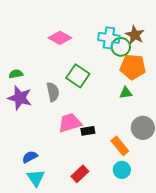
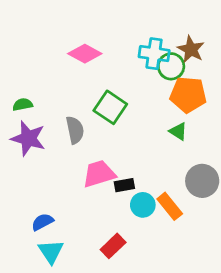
green triangle: (126, 93) -> (178, 131), turned 40
cyan circle: (122, 170) -> (143, 205), moved

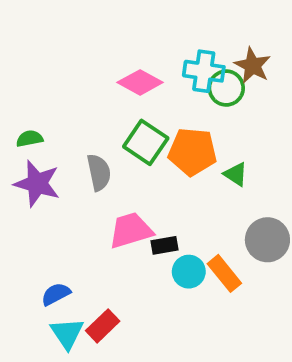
pink diamond: (85, 54) -> (140, 82), moved
orange pentagon: (188, 95) -> (193, 152), moved
red rectangle: (113, 246) -> (103, 326), moved

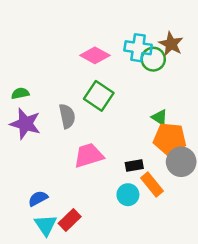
orange pentagon: (193, 152) -> (170, 139), moved
black rectangle: (164, 245) -> (134, 166), moved
cyan circle: (189, 272) -> (128, 195), moved

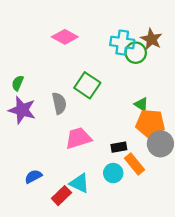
pink diamond: (95, 55) -> (65, 37), moved
green semicircle: (20, 93) -> (18, 83), turned -56
cyan triangle: (46, 225) -> (79, 183), moved, turned -30

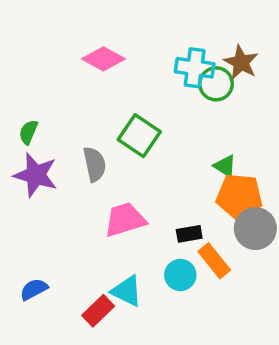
blue semicircle: (33, 176) -> (34, 289), moved

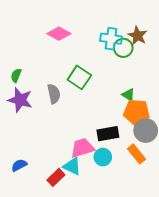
pink trapezoid: (125, 220) -> (82, 148), moved
black rectangle: (189, 234) -> (108, 134), size x1.5
orange rectangle: (214, 261) -> (136, 154), moved

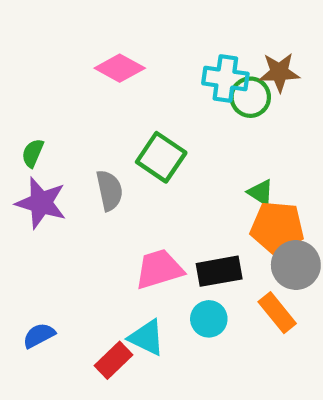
brown star: (138, 36) -> (279, 72), turned -30
pink trapezoid: (82, 148) -> (159, 269), moved

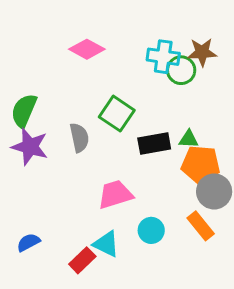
green semicircle: (33, 153) -> (24, 111), size x1.6
green triangle: (261, 192) -> (189, 139), turned -30
black rectangle: (219, 271) -> (154, 144), moved

